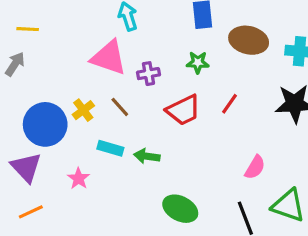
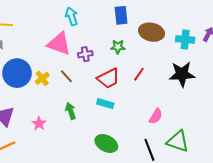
blue circle: (45, 124) -> (17, 73), moved
cyan rectangle: (110, 148) -> (105, 104), moved
green arrow: (147, 156) -> (71, 111), moved, turned 63

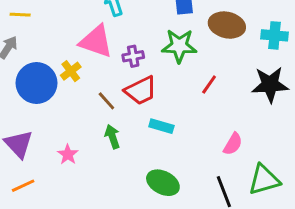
green star: (118, 47) -> (179, 46), size x1.6
brown line: (66, 76) -> (106, 101), moved
yellow cross: (42, 78) -> (71, 71), moved
red trapezoid: (108, 78) -> (141, 90), moved
green triangle: (178, 141) -> (264, 180), turned -35

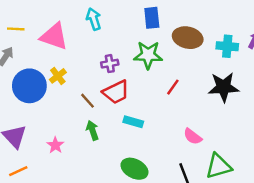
pink triangle: (96, 41) -> (54, 36), moved
pink semicircle: (233, 144) -> (193, 137), turned 96

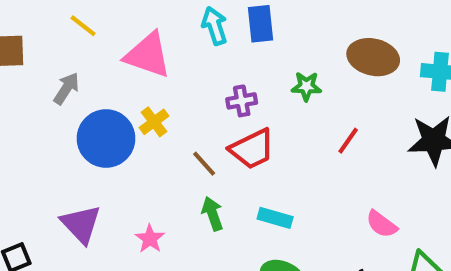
blue rectangle: (152, 18) -> (260, 24), moved
yellow line: (16, 29) -> (83, 26), moved, turned 35
green star: (148, 55) -> (306, 86), size x0.6
cyan rectangle: (133, 122) -> (275, 218), moved

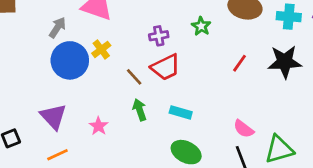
green star: (306, 86) -> (201, 26), turned 30
gray arrow: (66, 88) -> (57, 28), moved
red line: (348, 141) -> (239, 63), moved
pink semicircle: (382, 224) -> (244, 129), moved

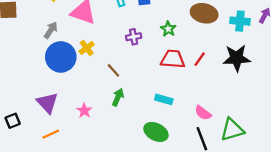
red trapezoid: (166, 67) -> (173, 59), moved, turned -150
green arrow: (140, 110) -> (118, 97), turned 42
cyan rectangle: (181, 112) -> (164, 99), moved

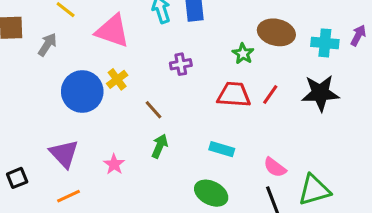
green star: (168, 29) -> (243, 54), moved
gray arrow: (51, 30) -> (47, 44), moved

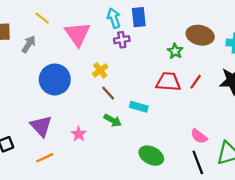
pink triangle: (113, 31) -> (77, 34), turned 36
purple cross: (181, 64) -> (122, 40), moved
yellow cross: (117, 79) -> (100, 70), moved
green arrow: (160, 146) -> (113, 120), turned 96
cyan rectangle: (222, 149) -> (139, 107), moved

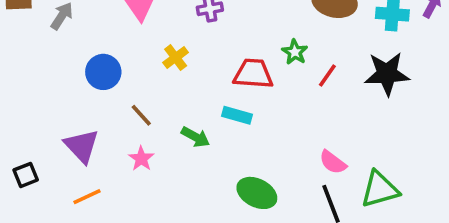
green star: (175, 51) -> (295, 52), moved
blue circle: (55, 79) -> (103, 72), size x0.7
red trapezoid: (168, 82) -> (253, 74), moved
brown line: (108, 93) -> (141, 115), moved

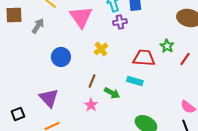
brown line: (141, 115) -> (92, 81), moved, turned 64
pink star: (141, 159) -> (91, 105), moved

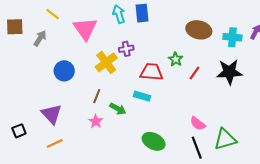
purple cross: (120, 22) -> (126, 49), moved
yellow cross: (101, 49) -> (106, 62), size x1.5

